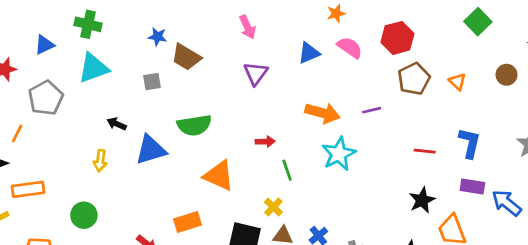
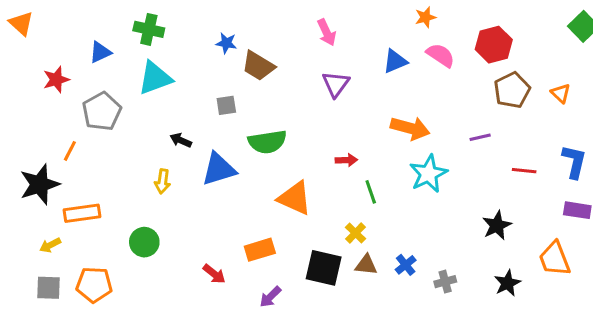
gray square: (152, 82) -> (226, 105), moved
purple line: (372, 110) -> (480, 137), moved
black star: (422, 200) -> (497, 225), moved

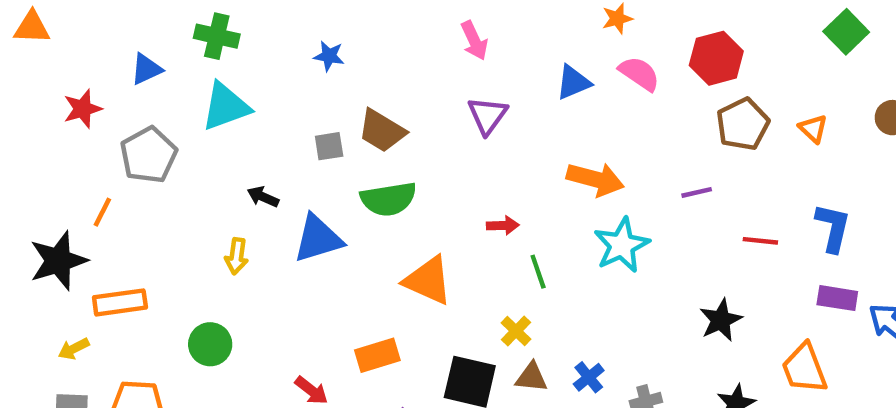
orange triangle: (21, 23) -> (32, 27), turned -40
brown trapezoid: (258, 66) -> (382, 131), moved

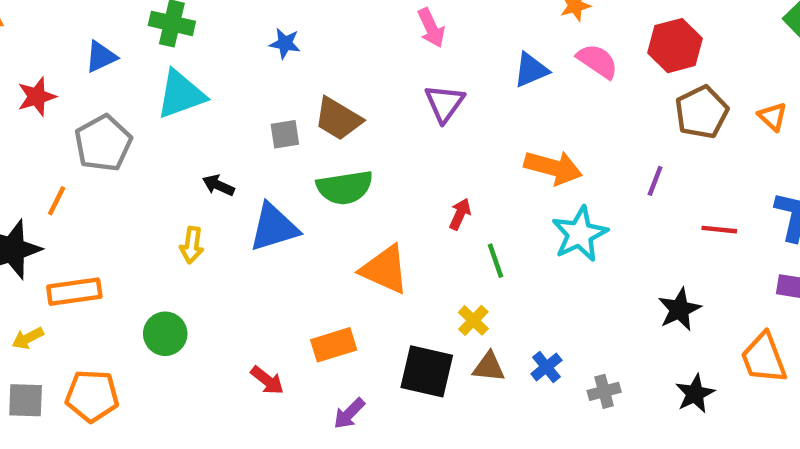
purple line: (697, 192) -> (655, 181), turned -56
red arrow: (503, 225) -> (460, 214), turned -64

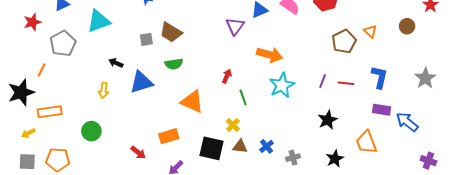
purple triangle: (444, 103) -> (235, 26), moved
brown pentagon: (702, 112) -> (344, 41), moved
purple line: (655, 181) -> (323, 81), moved
green semicircle: (345, 187) -> (174, 64), size x0.7

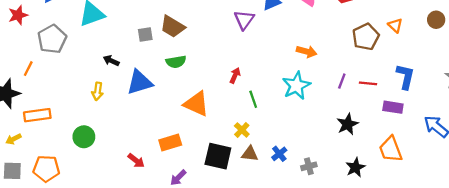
orange arrow: (270, 55) -> (307, 52), moved, size x0.7
purple rectangle: (382, 110) -> (393, 107), moved

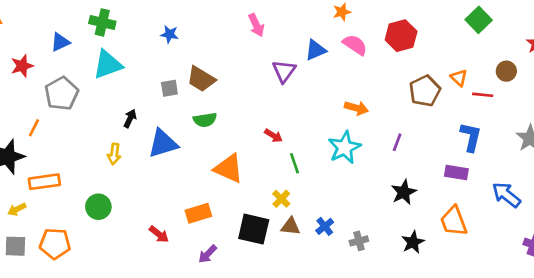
black arrow: (111, 61) -> (130, 119), turned 91
red arrow: (235, 75) -> (273, 136), turned 98
red line: (368, 83) -> (483, 95), moved

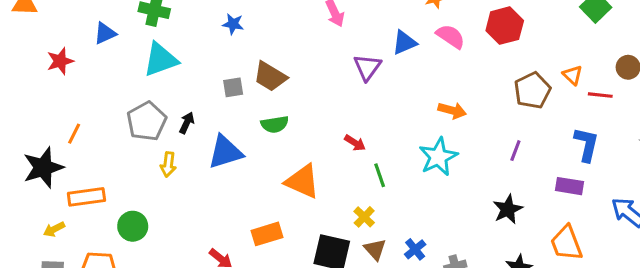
gray pentagon: (62, 94) -> (147, 121), moved
purple line: (397, 142) -> (515, 151), moved
green circle: (98, 207) -> (133, 226), moved
brown triangle: (291, 226) -> (375, 249), turned 42

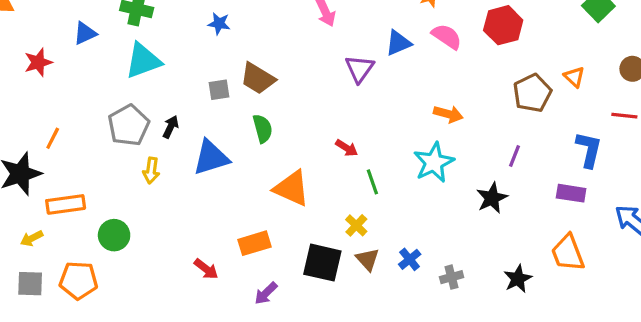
red line: (600, 95) -> (624, 116), moved
green semicircle: (275, 124) -> (263, 129), turned -96
black star: (508, 209) -> (492, 198), moved

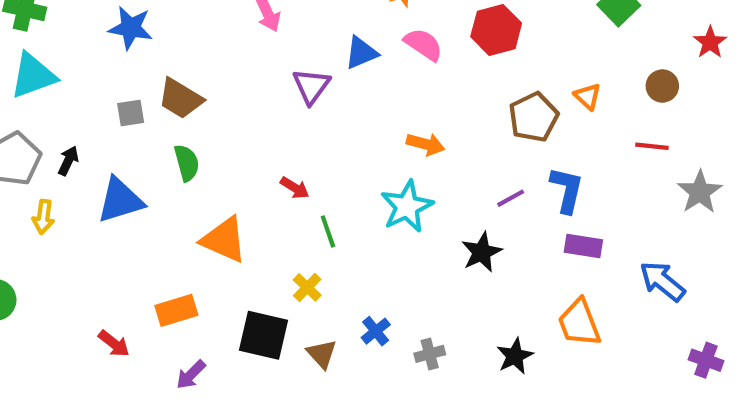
blue star: (219, 24) -> (131, 28), size x1.5
blue L-shape: (589, 150) -> (567, 190), moved
purple line: (515, 156) -> (511, 198), turned 40
brown triangle: (368, 259) -> (322, 354), moved

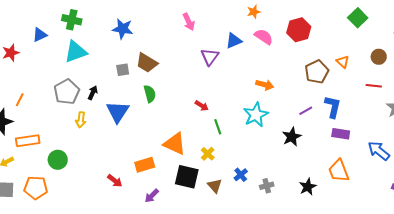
blue triangle: (120, 200) -> (118, 112), turned -40
orange triangle: (224, 240) -> (175, 144), moved

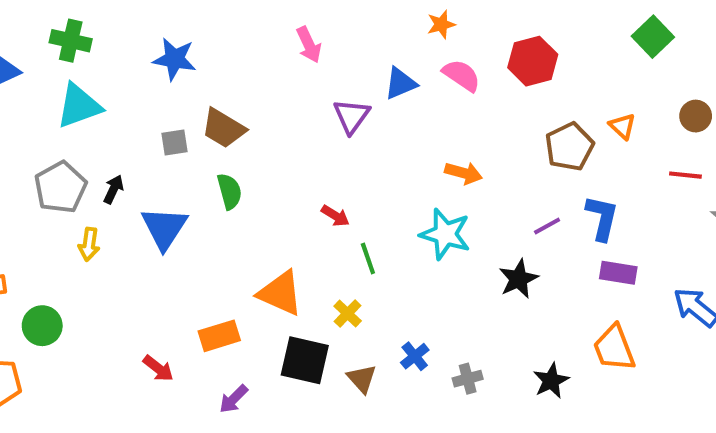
cyan star: (256, 115) -> (445, 234), turned -30

